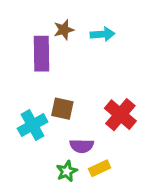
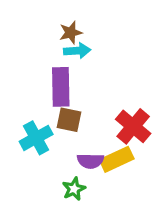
cyan arrow: (103, 34) -> (77, 51), moved
purple rectangle: (41, 54) -> (61, 87), moved
yellow rectangle: (100, 168) -> (117, 159), moved, size x1.4

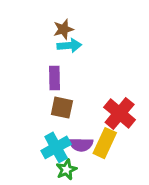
purple rectangle: (61, 87) -> (55, 78), size x0.7
cyan cross: (36, 138) -> (56, 147), moved
yellow rectangle: (117, 159) -> (105, 143), turned -40

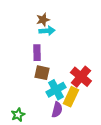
purple semicircle: (81, 145) -> (57, 110), moved, turned -77
cyan cross: (56, 147) -> (56, 90), moved
green star: (66, 170) -> (18, 115), moved

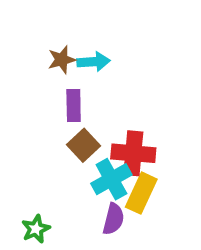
brown star: (43, 20) -> (62, 60), moved
brown square: (42, 73) -> (84, 145), turned 35
red cross: (81, 77) -> (133, 153), moved, turned -35

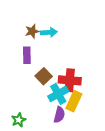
purple rectangle: (74, 105) -> (27, 55), moved

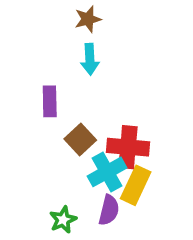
brown star: (32, 31) -> (88, 19), moved
cyan arrow: (49, 32) -> (90, 59), turned 91
green star: (19, 120) -> (63, 220), moved

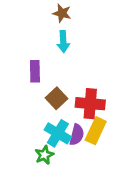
brown star: (88, 19) -> (62, 13), turned 30
cyan cross: (107, 172) -> (58, 133), moved, turned -30
purple semicircle: (109, 210) -> (77, 135), moved

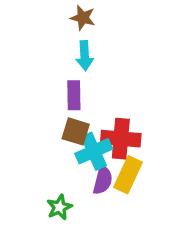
purple rectangle: (35, 71) -> (74, 95), moved
brown square: (57, 98) -> (76, 131), turned -30
cyan cross: (58, 133) -> (94, 151), moved, turned 35

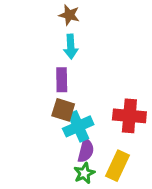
red cross: (121, 139) -> (129, 116), moved
yellow rectangle: (128, 175) -> (117, 166), moved
green star: (59, 207) -> (84, 173), moved

